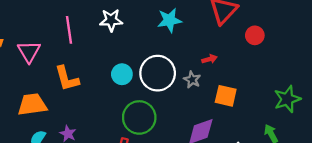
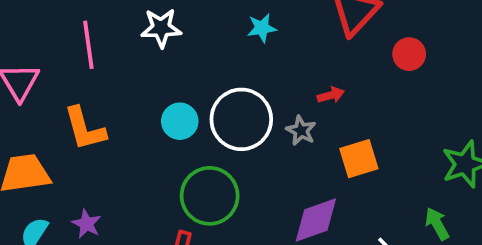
cyan star: (169, 20) -> (262, 28), size x0.7
orange square: (226, 96) -> (359, 159), turned -30

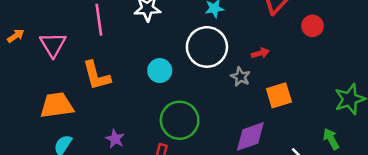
white circle: (241, 119) -> (207, 47), moved
purple star: (87, 224) -> (115, 139), moved

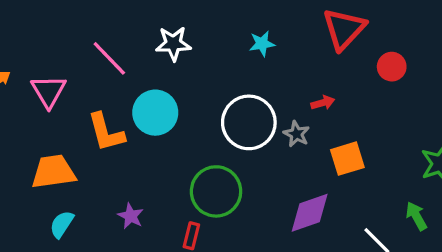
pink line: (99, 20) -> (109, 58), turned -36
white circle: (207, 47) -> (249, 122), moved
cyan circle: (160, 71) -> (155, 113), moved, size x1.4

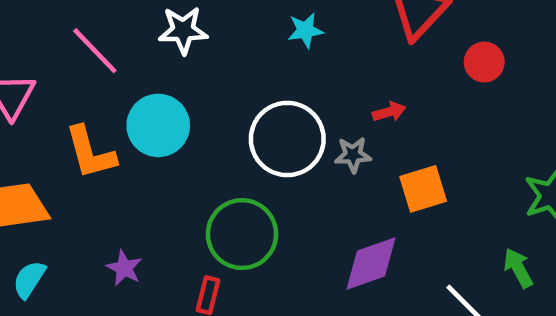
gray star: (296, 134) -> (353, 155), turned -30

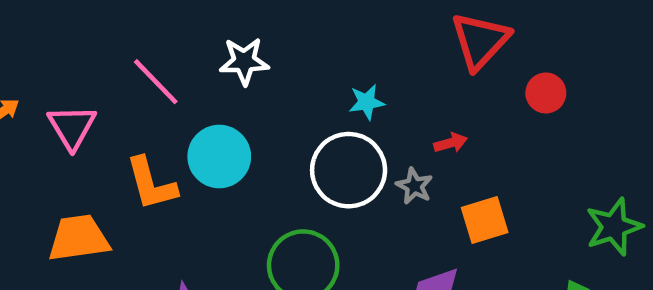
cyan star: (305, 30) -> (367, 102), moved
gray star: (353, 155) -> (414, 186), turned 30

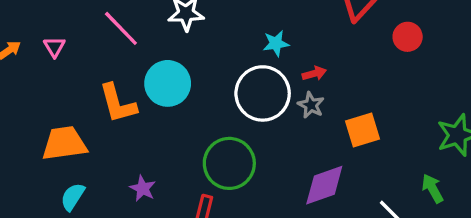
pink triangle: (72, 127) -> (54, 47), moved, size x0.6
red arrow: (451, 143) -> (314, 73), moved

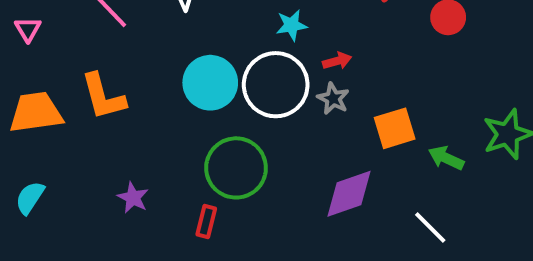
cyan circle: (168, 83) -> (210, 83), moved
orange trapezoid: (64, 143) -> (36, 112), moved
green arrow: (433, 188) -> (446, 158), moved, turned -36
cyan semicircle: (73, 197) -> (30, 198), moved

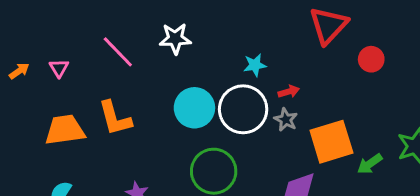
orange square: (395, 128) -> (331, 142), size x1.4
green arrow: (446, 158) -> (370, 164), turned -60

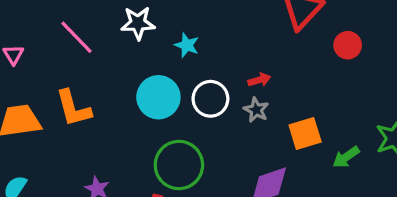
cyan star: (255, 65) -> (187, 45), moved, turned 30
white circle: (243, 109) -> (210, 99), size x0.7
orange square: (331, 142) -> (305, 133), size x0.7

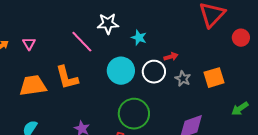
pink line: (76, 37) -> (82, 42), moved
red arrow: (259, 80) -> (171, 57), moved
orange square: (305, 133) -> (214, 78), moved

